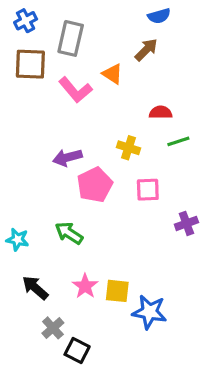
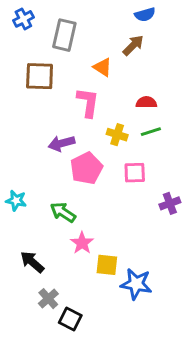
brown square: (30, 64) -> (40, 76), moved
pink L-shape: (75, 90) -> (88, 102), moved, turned -132
green line: (178, 141) -> (151, 132), moved
cyan star: (18, 240) -> (16, 200), moved
pink star: (85, 286) -> (82, 243), moved

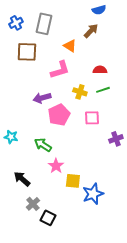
blue cross: (23, 19) -> (16, 23), moved
pink L-shape: (88, 102) -> (60, 70), turned 65
blue star: (136, 284) -> (93, 194), turned -30

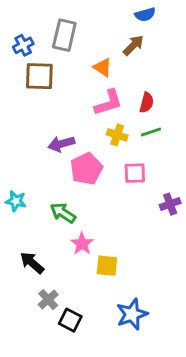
blue cross: (16, 23) -> (23, 45), moved
pink L-shape: (60, 70) -> (108, 103), moved
red semicircle: (100, 70) -> (147, 103), turned 104
blue star: (93, 194) -> (132, 314), moved

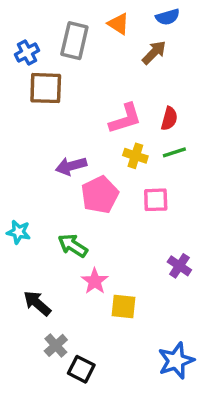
orange triangle: (103, 67) -> (118, 24), moved
purple cross: (170, 204) -> (179, 266), moved, turned -36
blue star: (132, 314) -> (176, 361), moved

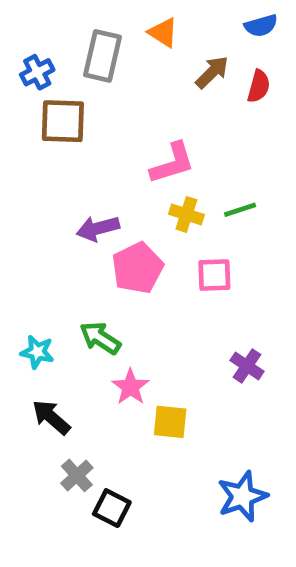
blue semicircle: (168, 17) -> (261, 26), moved
red semicircle: (169, 119) -> (259, 86), moved
cyan star: (19, 232) -> (37, 352), moved

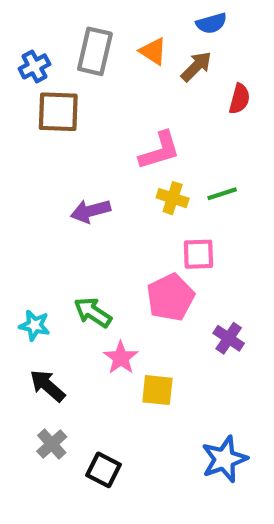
blue semicircle: (261, 26) -> (211, 23), moved
orange triangle: (163, 33) -> (153, 51), moved
red semicircle: (259, 86) -> (239, 99), moved
pink pentagon: (137, 268) -> (170, 297), moved
gray cross: (77, 475) -> (52, 444), moved

